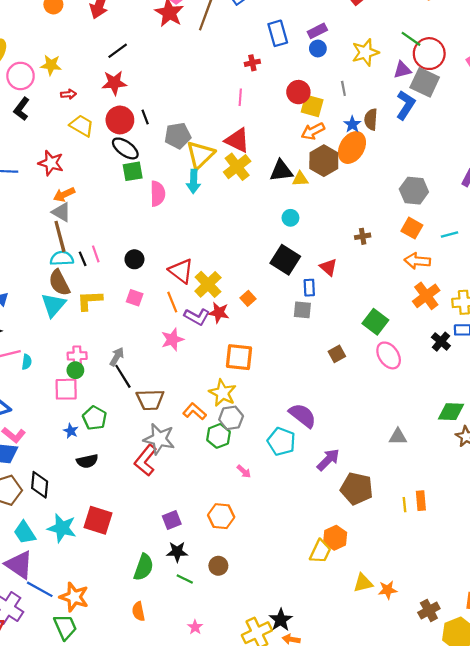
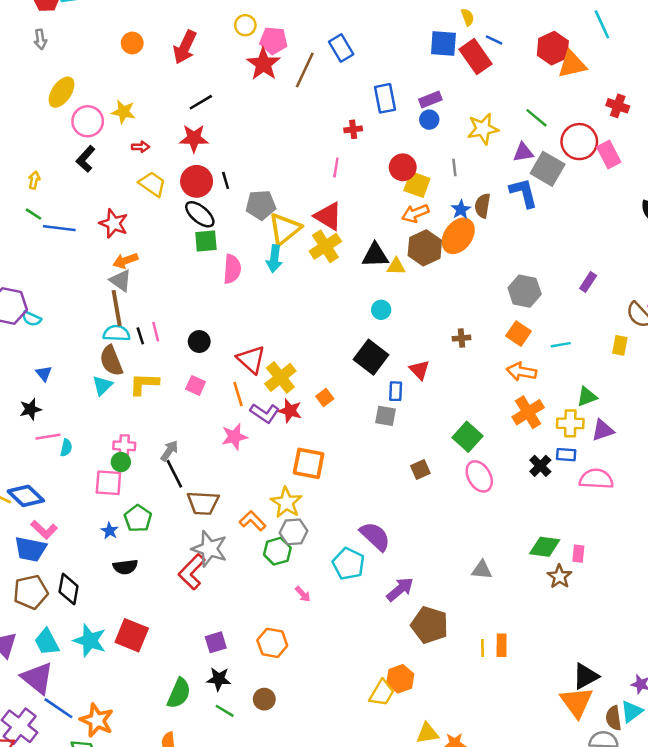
red circle: (429, 54) -> (579, 142), moved
blue L-shape: (406, 105) -> (524, 193), turned -52
cyan triangle: (53, 305) -> (102, 385), size x0.7

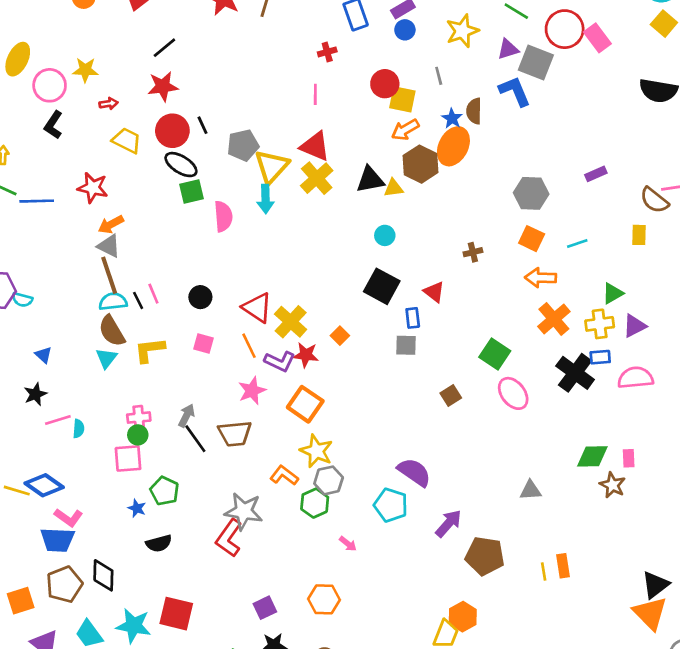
purple rectangle: (588, 282) -> (596, 174), turned 42
orange square: (309, 463) -> (305, 404), moved, turned 32
black cross: (540, 466) -> (575, 373), size x1.6
brown trapezoid: (203, 503) -> (235, 434), moved

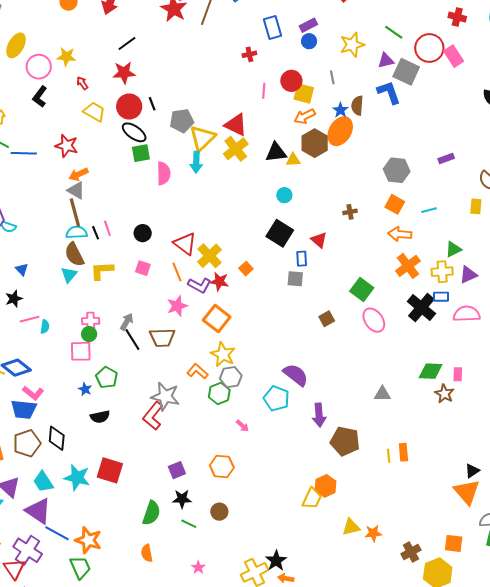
pink line: (315, 94) -> (264, 91), moved
red arrow: (109, 104) -> (82, 83), turned -120
purple arrow: (448, 523) -> (319, 415), turned 130
black triangle: (655, 585) -> (472, 471), size x0.7

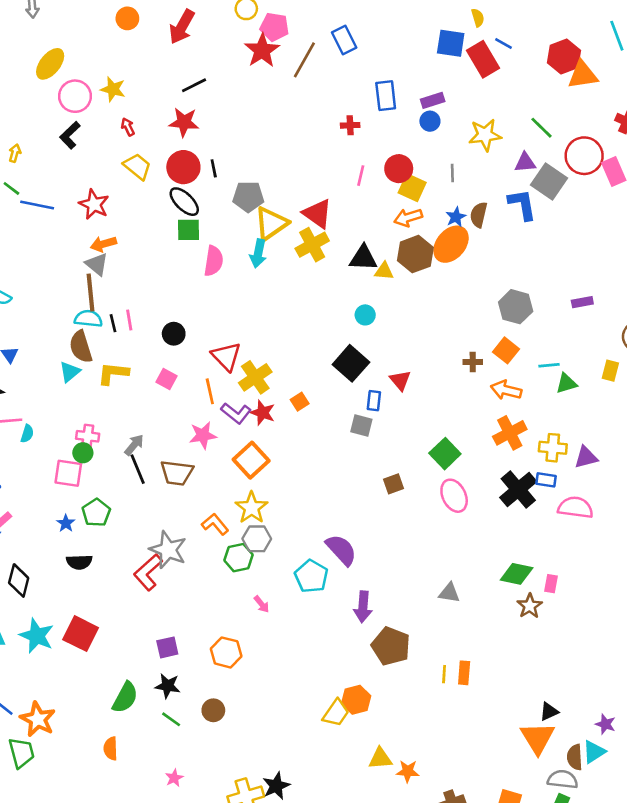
brown cross: (350, 212) -> (473, 362), moved
green triangle: (453, 249) -> (566, 383), moved

